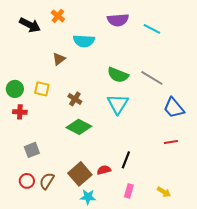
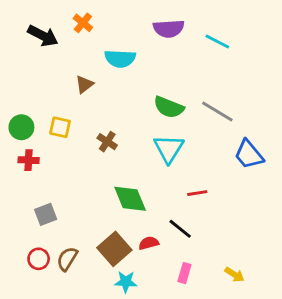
green diamond: (79, 127) -> (130, 199), moved, turned 40
red line: (171, 142) -> (197, 193), moved
black line: (126, 160) -> (180, 229), turned -72

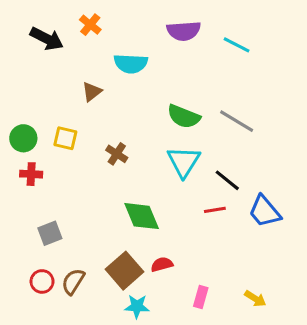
blue trapezoid: (249, 154) -> (265, 211), moved
black line: (180, 229) -> (227, 180), moved

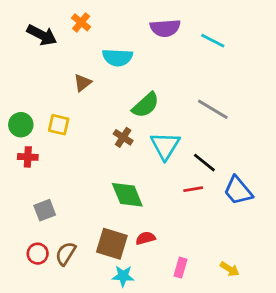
green semicircle: (184, 116) -> (146, 105), moved, turned -64
brown cross: (117, 154) -> (123, 137), moved
brown square: (125, 271) -> (112, 244), turned -32

